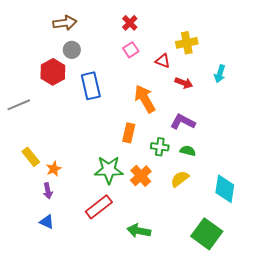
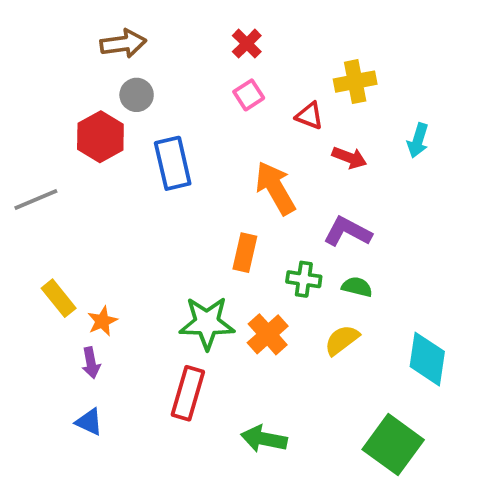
red rectangle: (99, 207) -> (188, 393), turned -36

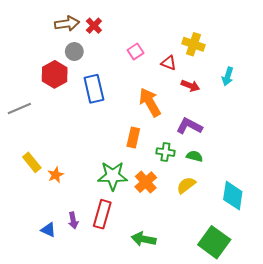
red cross: (247, 44) -> (94, 26), moved
yellow cross: (355, 82) -> (193, 44), turned 30
purple arrow: (91, 363) -> (73, 220), moved

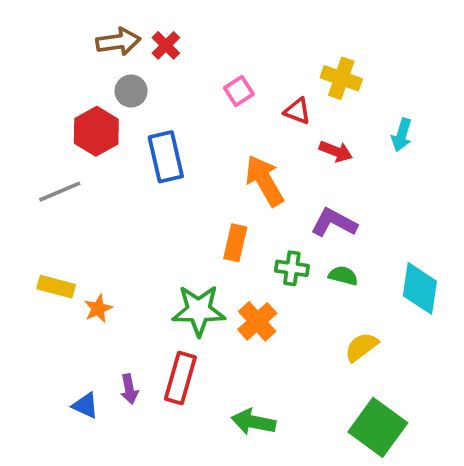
gray line: (19, 109) -> (60, 192), moved
yellow rectangle: (32, 162) -> (56, 287), turned -36
yellow semicircle: (186, 185) -> (361, 347), moved
cyan diamond: (233, 196) -> (420, 288), moved

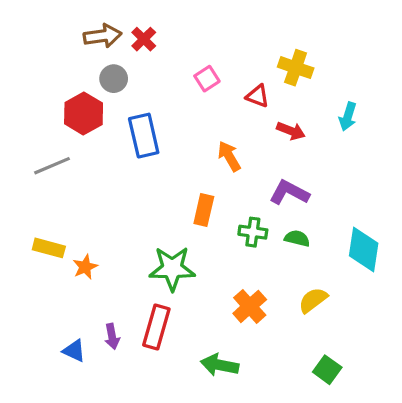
orange arrow: (265, 181) -> (229, 156), size x0.7
orange cross: (257, 321) -> (250, 306), moved
green square: (378, 427) -> (327, 370), size x0.6

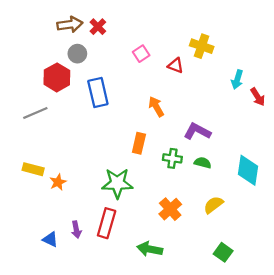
red arrow: (291, 131) -> (258, 97), moved, turned 36

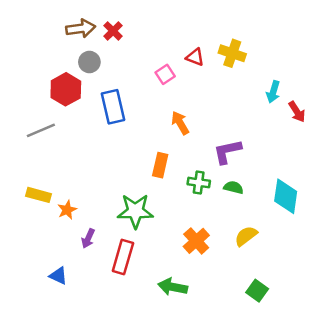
pink square: (141, 54) -> (165, 74), moved
red triangle: (176, 66) -> (195, 57), moved
purple L-shape: (197, 131) -> (227, 151), turned -40
purple arrow: (76, 230) -> (88, 238), moved, turned 35

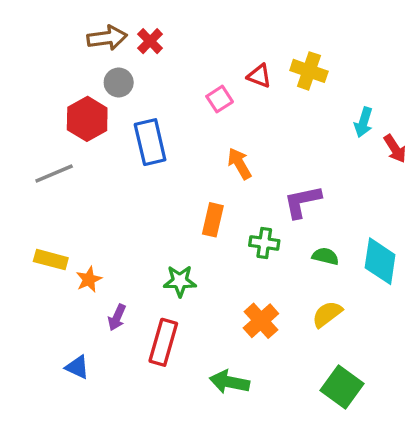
green semicircle: (234, 187) -> (325, 256), moved
green star: (135, 211) -> (180, 281), size x0.7
green square: (257, 291) -> (342, 387), size x1.4

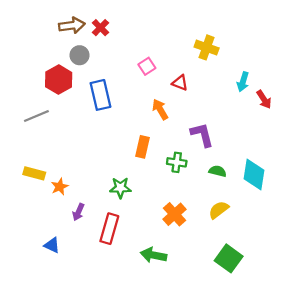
red triangle: (259, 76) -> (180, 83), moved
purple L-shape: (302, 202) -> (202, 135), turned 88

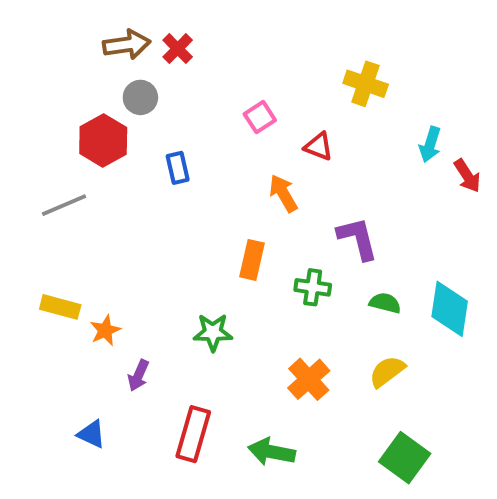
blue rectangle: (100, 95) -> (178, 168), size x0.6
red rectangle: (109, 229) -> (193, 434), moved

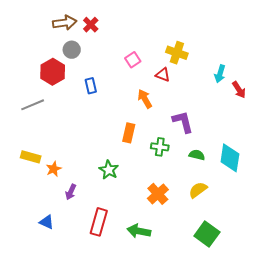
yellow cross: (366, 84) -> (177, 53), moved
green star: (213, 332) -> (109, 170), turned 30

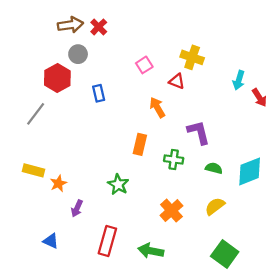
gray line: (33, 105) -> (36, 114), turned -30
cyan diamond: (230, 158) -> (250, 171), turned 60

